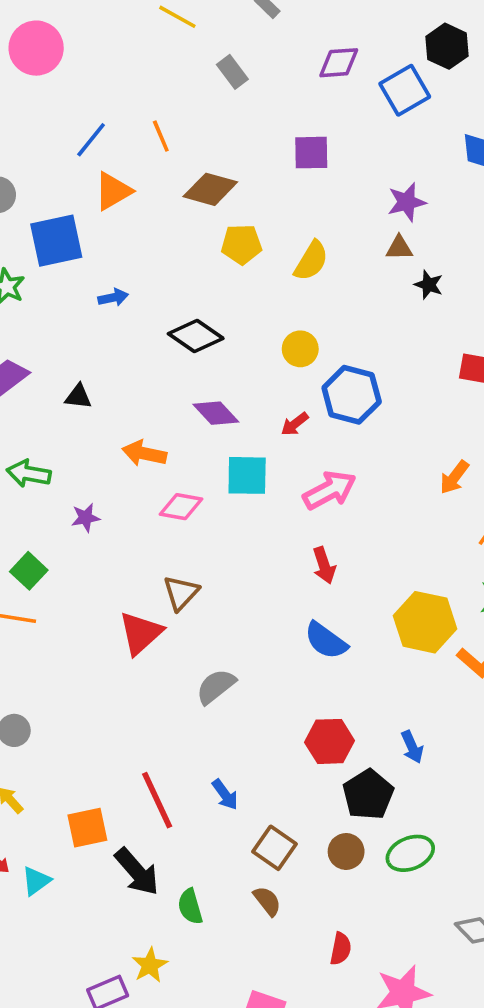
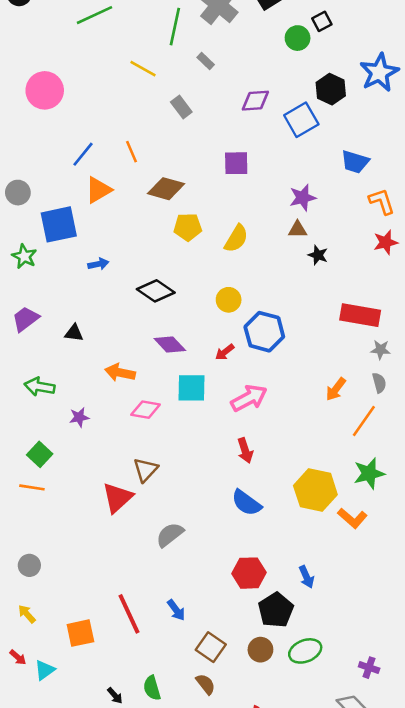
black arrow: (137, 872) -> (115, 696), moved, size x0.5

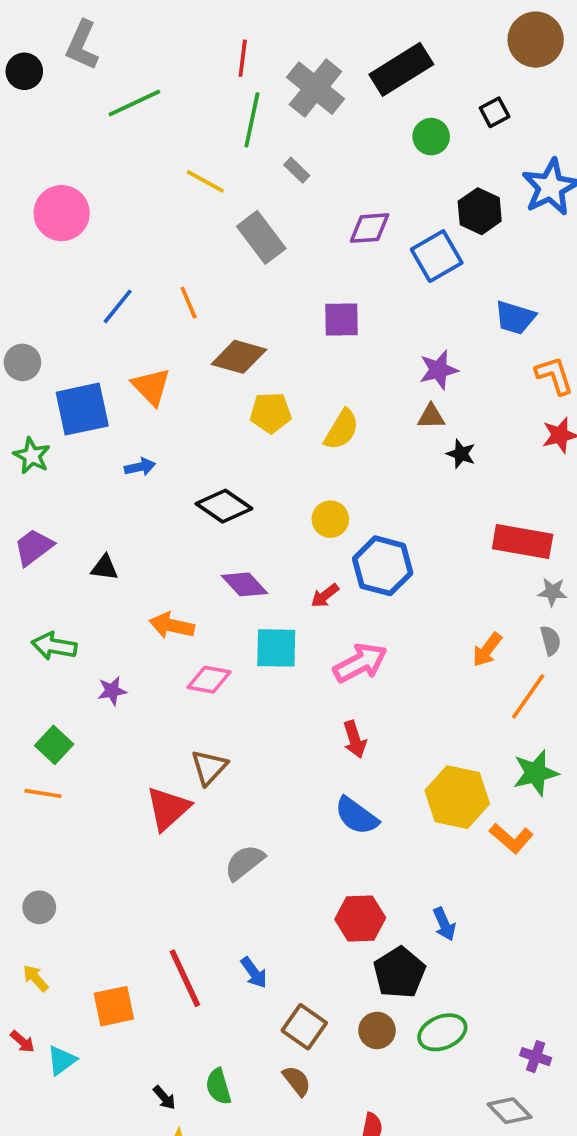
black square: (322, 21) -> (495, 112), moved
gray rectangle: (181, 107) -> (261, 237), size x1.5
orange triangle: (98, 190) -> (151, 387), moved, turned -44

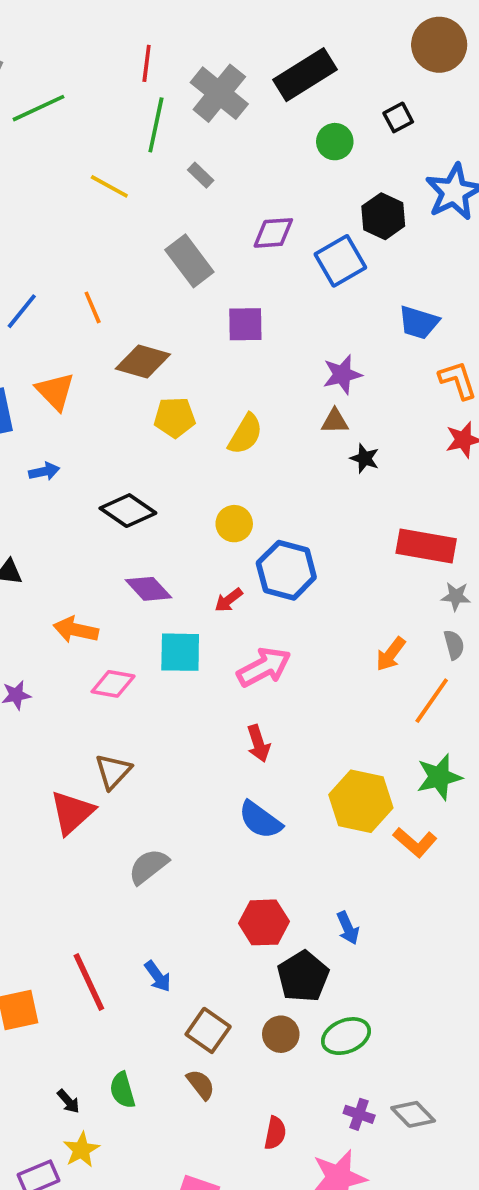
gray rectangle: (261, 237) -> (189, 261), moved
purple cross: (536, 1057) -> (359, 1114), moved

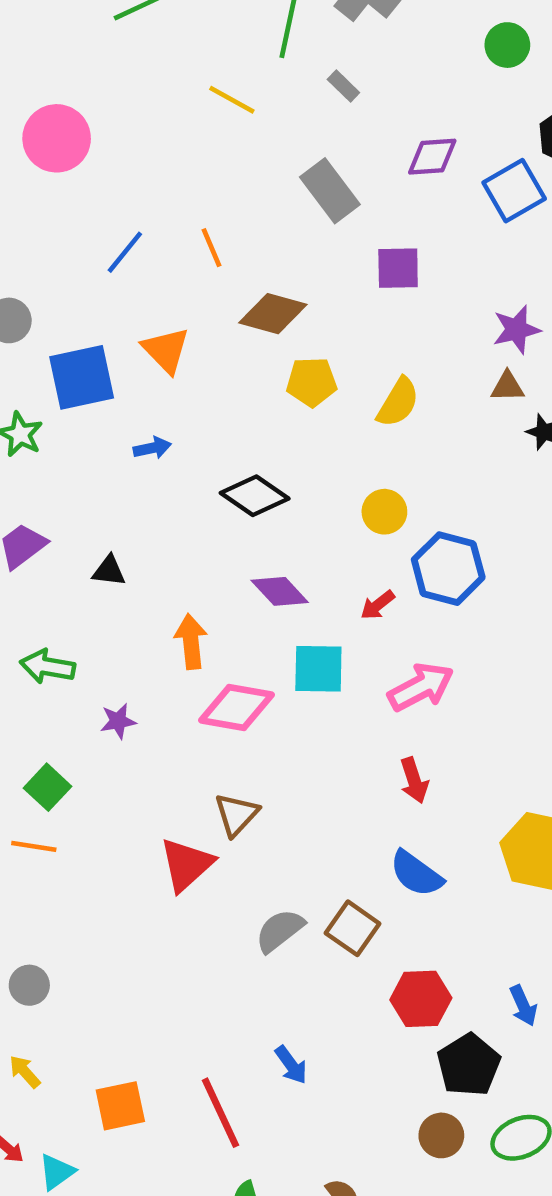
orange arrow: (76, 630) -> (191, 641), turned 72
pink diamond: (113, 684) -> (236, 707), size x1.4
red line: (89, 982) -> (221, 1113), moved
brown square: (208, 1030) -> (353, 928), moved

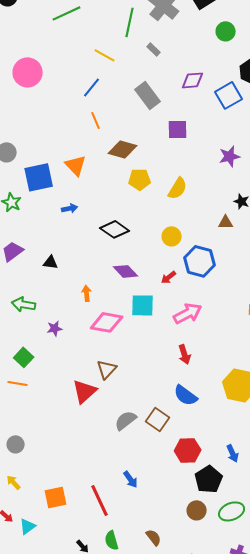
blue line: (125, 252) -> (92, 87), moved
brown triangle: (507, 386) -> (226, 222), moved
orange arrow: (191, 641) -> (87, 293), size x0.7

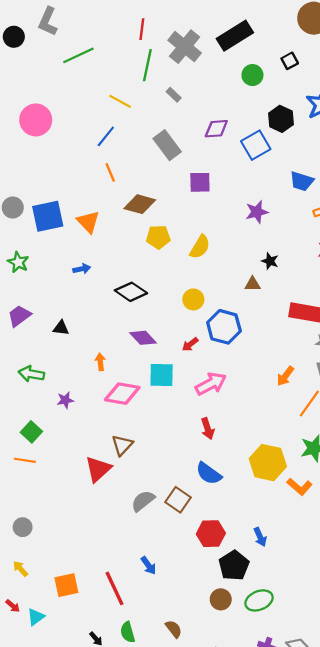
blue square: (39, 177) -> (48, 216), moved

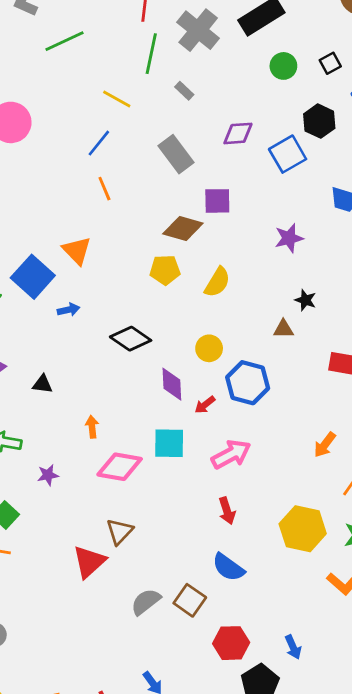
black square: (290, 61) -> (330, 63), moved
brown diamond: (140, 204) -> (183, 228), moved
blue square: (48, 216) -> (33, 277), moved, turned -36
purple diamond: (143, 338) -> (172, 384), moved, turned 40
yellow hexagon: (268, 463) -> (303, 529), moved

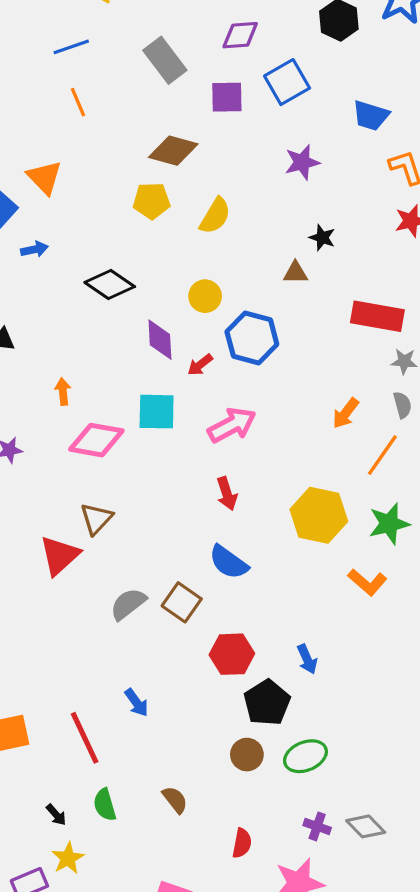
blue line: (99, 143) -> (71, 47), turned 32
blue square: (288, 154) -> (287, 82), moved
purple square: (217, 201) -> (227, 97), moved

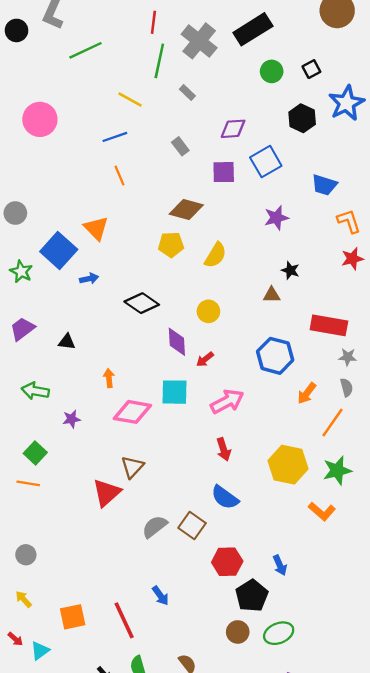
gray rectangle: (165, 60) -> (180, 146), size x0.6
blue hexagon: (252, 338) -> (275, 356), moved

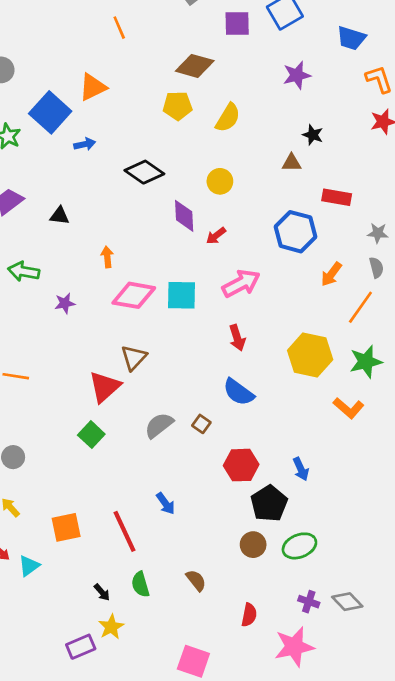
orange triangle: (96, 228) -> (93, 87), turned 48
red rectangle: (329, 325) -> (337, 197), moved, size x0.7
cyan square: (175, 392) -> (181, 295), moved
green square: (35, 453) -> (91, 435), moved
brown square: (192, 525) -> (201, 424), size x0.6

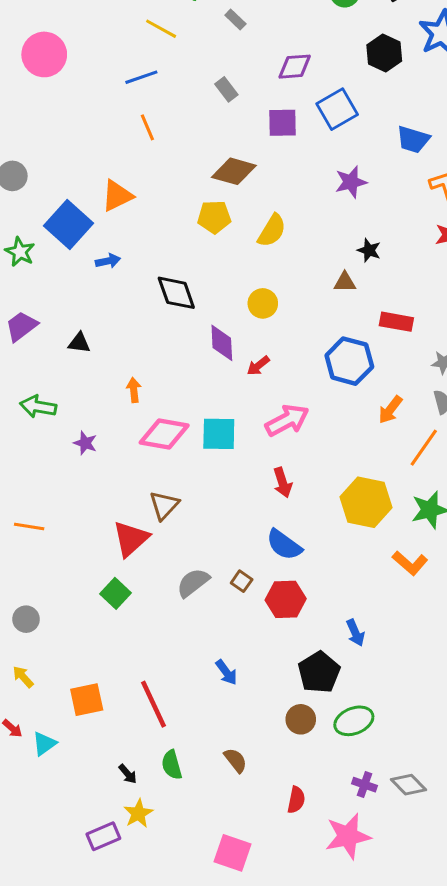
black diamond: (144, 172) -> (176, 293), turned 36
purple star: (65, 303) -> (85, 443), turned 30
red hexagon: (241, 465) -> (286, 599), moved
blue arrow: (166, 504) -> (226, 672), moved

